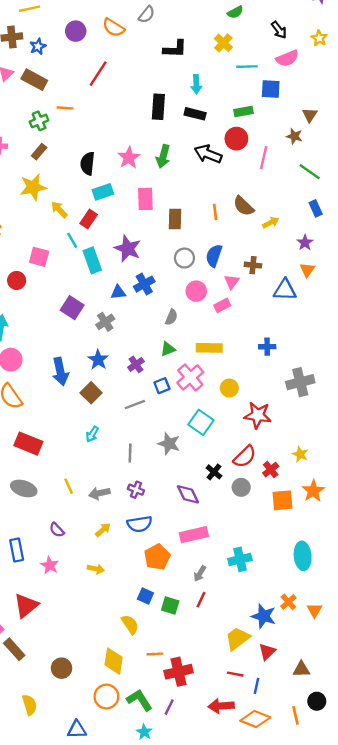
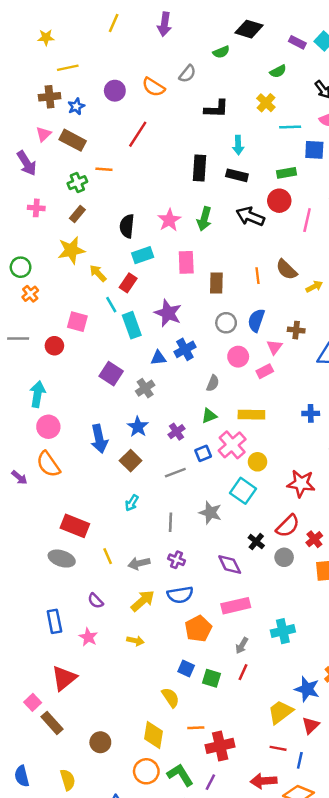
yellow circle: (229, 388) -> (258, 462), moved
red rectangle: (28, 444) -> (75, 526), moved
yellow arrow: (103, 530) -> (143, 601), size x1.5

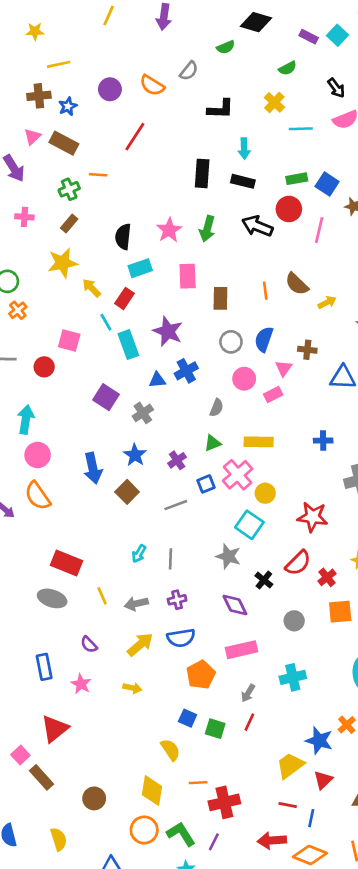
blue square: (314, 150) -> (327, 184), moved, turned 30
cyan arrow: (132, 503) -> (139, 554), moved
gray star: (210, 513) -> (228, 556), moved
gray circle: (284, 557) -> (294, 621), moved
purple cross: (177, 560) -> (177, 600), turned -35

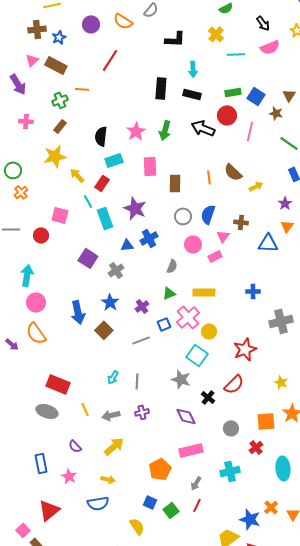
red star: (313, 517) -> (245, 349), turned -30
red cross: (327, 577) -> (256, 447), moved
blue semicircle: (181, 638) -> (98, 503), moved
green square: (215, 729) -> (171, 510), turned 35

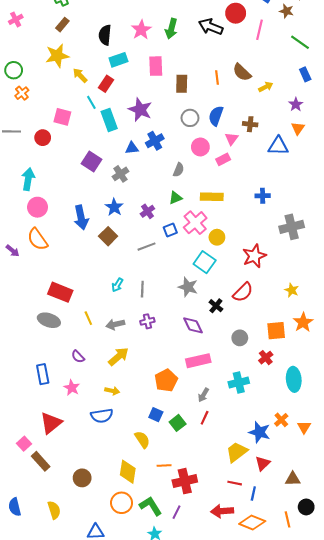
pink cross: (26, 121) -> (16, 19), moved, turned -32

